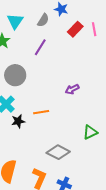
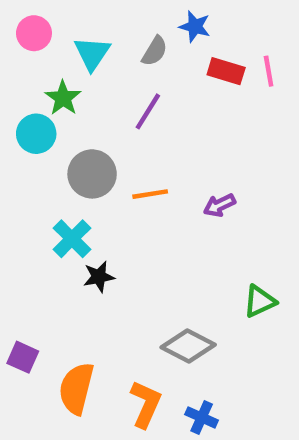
red rectangle: (75, 29) -> (226, 71), turned 63
orange line: (41, 112) -> (150, 194), moved

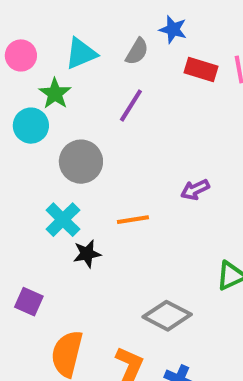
pink circle: (34, 33) -> (21, 55), moved
cyan triangle: (92, 53) -> (81, 53), turned 33
orange line: (150, 194) -> (133, 220), moved
purple square: (23, 357) -> (29, 302), moved

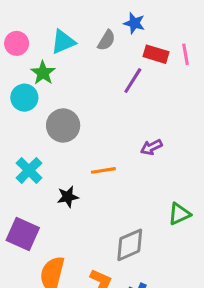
purple line: (131, 106) -> (133, 81), moved
cyan cross: (63, 220) -> (29, 170), moved
purple square: (29, 302) -> (23, 234), size x1.5
gray diamond: (167, 316) -> (130, 245), turned -51

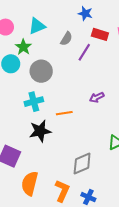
gray semicircle: (106, 40) -> (66, 39), moved
gray circle: (63, 126) -> (41, 71), moved
cyan cross: (29, 170) -> (34, 102), moved, turned 30
black star: (68, 197) -> (40, 131), size x1.5

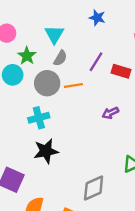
cyan triangle: (37, 26) -> (54, 34), moved, turned -36
red rectangle: (100, 34) -> (121, 71), moved
gray semicircle: (66, 39) -> (60, 58), moved
orange line: (64, 113) -> (73, 86), moved

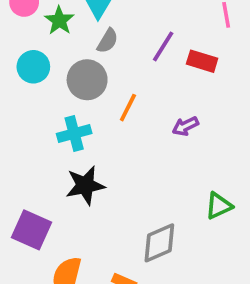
green star: (27, 56) -> (59, 20), moved
orange line: (73, 86) -> (128, 108), moved, turned -54

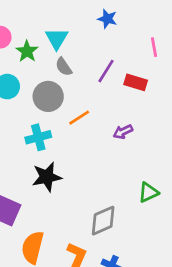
gray semicircle: (108, 41) -> (64, 67), turned 114
orange line: (128, 108) -> (79, 118), turned 30

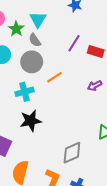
gray semicircle: (64, 67) -> (35, 40), moved
purple arrow: (123, 132) -> (95, 86), moved

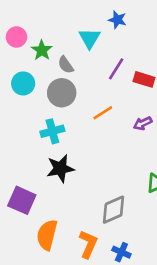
cyan triangle: (38, 20) -> (90, 38), moved
orange line: (54, 77) -> (103, 113), moved

